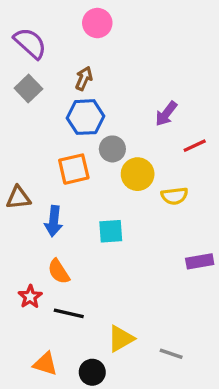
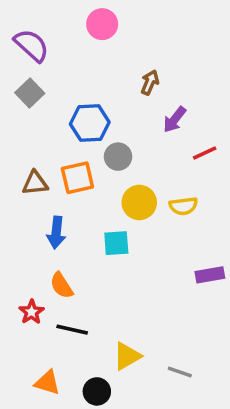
brown arrow: (84, 78) -> (150, 82), moved
yellow circle: (138, 174) -> (139, 202), moved
brown triangle: (18, 198) -> (35, 183), moved

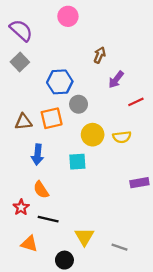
yellow triangle: (127, 356) -> (84, 237), turned -30
orange triangle: (47, 383) -> (29, 244), moved

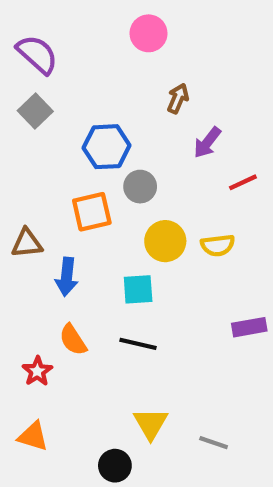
pink circle: (68, 16) -> (149, 33), moved
brown triangle: (23, 122) -> (27, 243), moved
black line: (48, 219) -> (138, 344), moved
orange triangle: (29, 244) -> (33, 436), moved

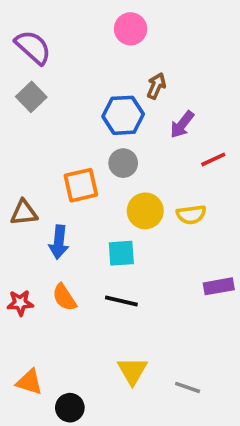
blue hexagon: (107, 147) -> (123, 115), moved
red star: (37, 371) -> (20, 303), moved, turned 30
black circle: (115, 466) -> (70, 408), moved

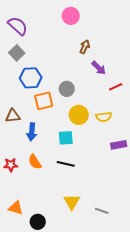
blue hexagon: (123, 115) -> (31, 78), moved
purple arrow: (182, 124) -> (99, 68), turned -84
purple rectangle: (219, 286) -> (119, 145), moved

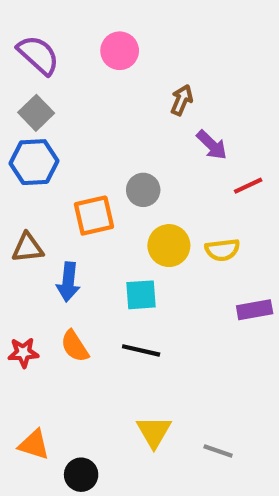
pink circle: (71, 16) -> (120, 51), moved
blue hexagon: (31, 78) -> (34, 162), moved

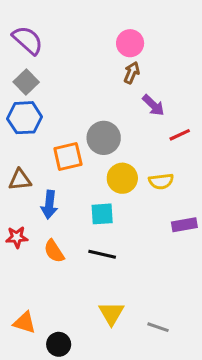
pink circle: (120, 51) -> (130, 43), moved
gray circle: (143, 190) -> (104, 138), size x1.4
red star: (23, 353) -> (17, 237), moved

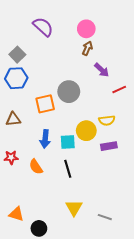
purple semicircle: (28, 40) -> (43, 27), moved
yellow circle: (122, 178) -> (86, 131), moved
blue arrow: (49, 205) -> (45, 139), moved
purple rectangle: (184, 225) -> (109, 146), moved
black line: (102, 254) -> (68, 169), turned 60

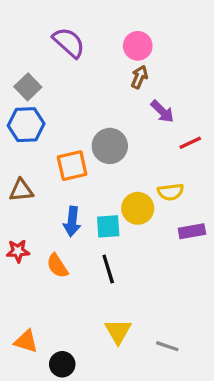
purple rectangle: (109, 146) -> (192, 231), moved

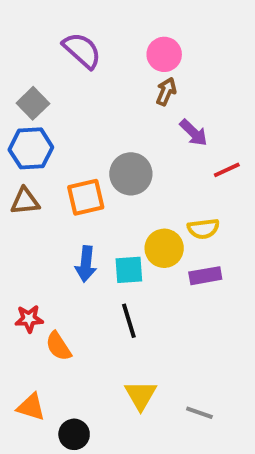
brown triangle: (21, 190) -> (25, 201), moved
purple rectangle: (192, 231) -> (205, 276), moved
red star: (18, 251) -> (29, 319), moved
orange semicircle: (57, 266) -> (58, 346), moved

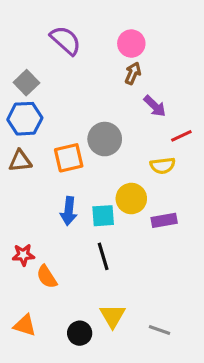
yellow semicircle: (203, 229) -> (163, 166), moved
black circle: (74, 434) -> (80, 333), moved

